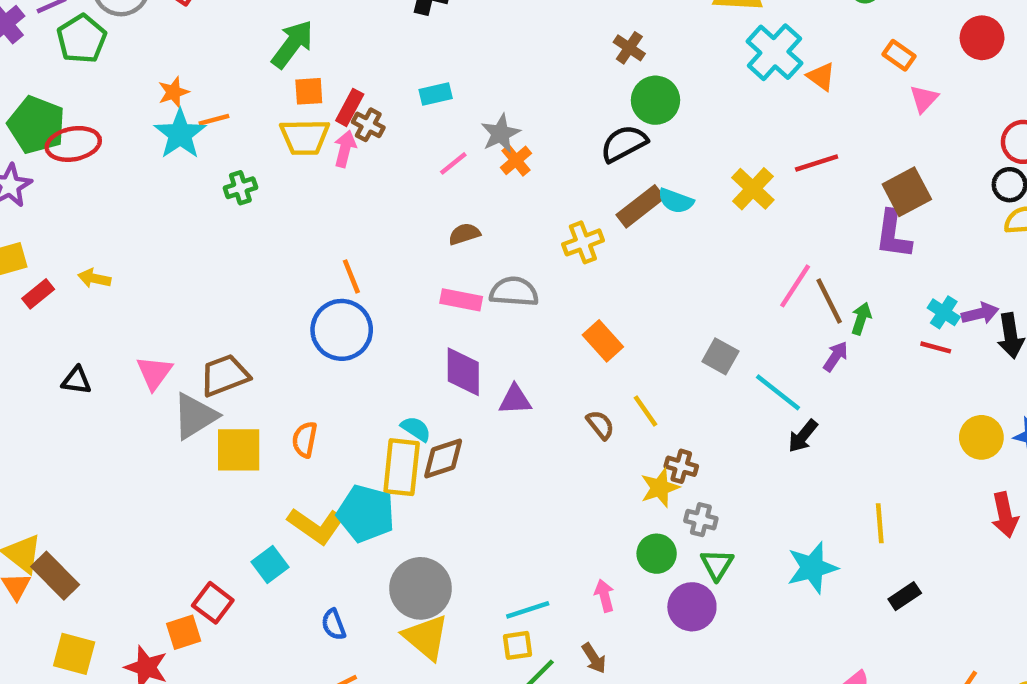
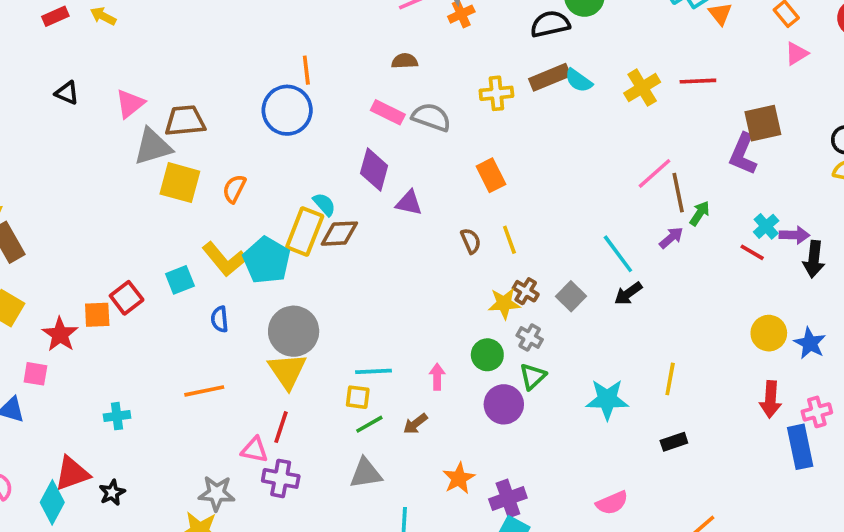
gray square: (720, 356) -> (571, 296), moved
blue semicircle: (334, 625) -> (220, 319), moved
brown arrow: (594, 658) -> (415, 424), turned 70

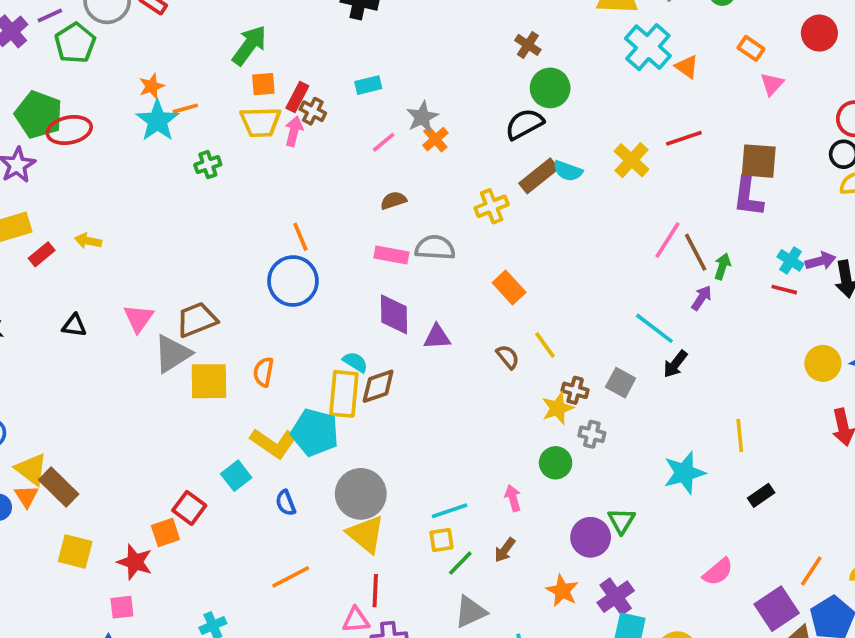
brown square: (763, 123) -> (759, 161), turned 33
green triangle: (533, 376) -> (621, 521), moved
purple circle: (504, 404) -> (591, 537), moved

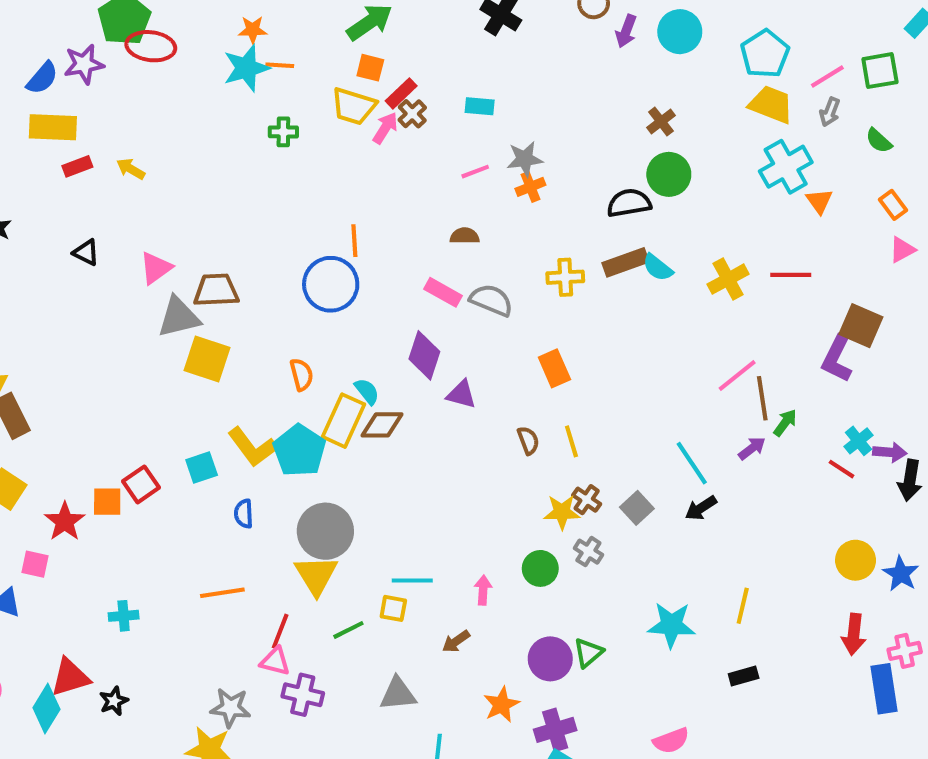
orange semicircle: (263, 372) -> (301, 374), moved, turned 136
green line: (460, 563) -> (348, 630), moved
red line: (375, 591) -> (280, 631), moved

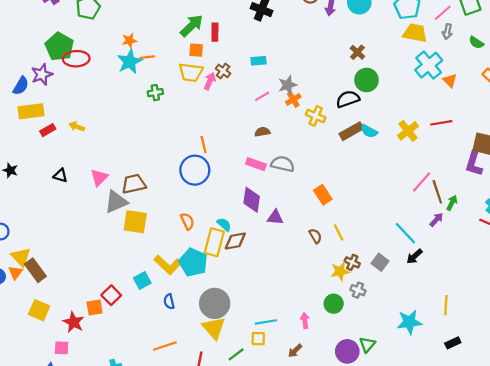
red rectangle: (401, 93) -> (215, 32), moved, turned -36
yellow cross: (565, 277) -> (316, 116), moved, turned 36

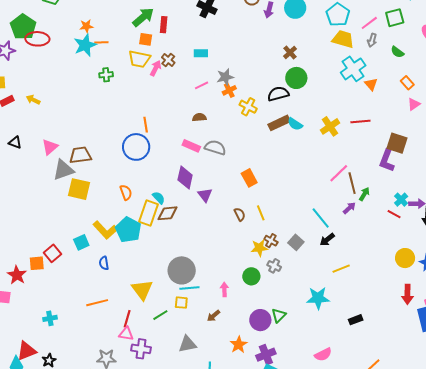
purple triangle: (275, 217) -> (205, 195), turned 42
gray circle: (215, 303) -> (182, 270), moved
yellow line: (446, 305) -> (341, 269), moved, turned 60

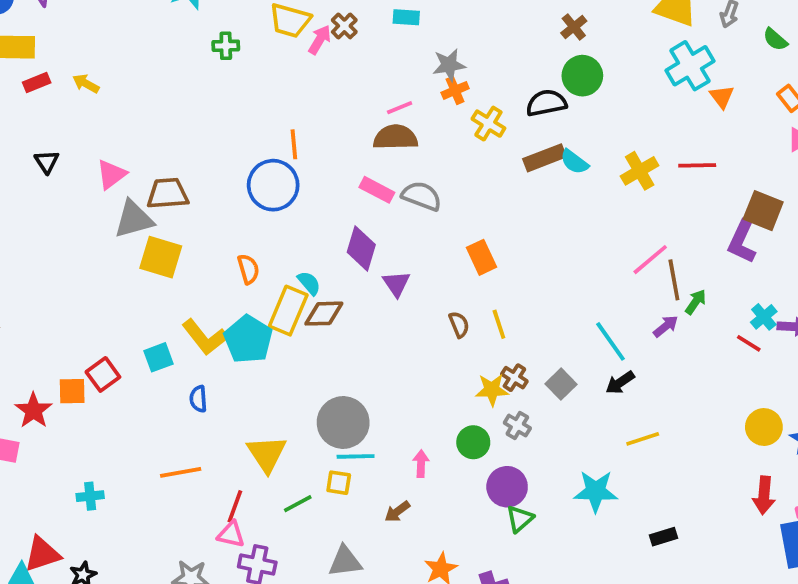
pink line: (202, 85) -> (400, 108), moved
brown semicircle: (199, 117) -> (395, 137), size x1.6
black triangle: (15, 143) -> (47, 162), turned 32
purple circle: (260, 320) -> (507, 487), moved

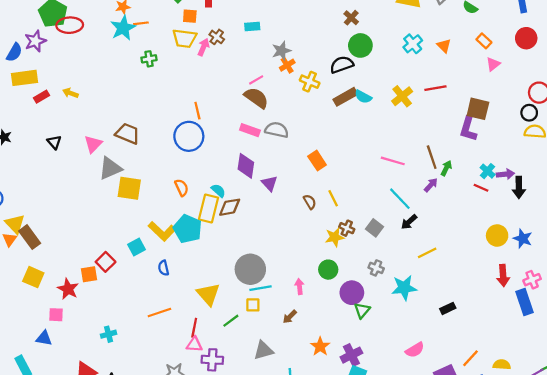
cyan cross: (690, 66) -> (413, 44), moved, size x0.7
brown semicircle: (395, 137) -> (256, 98), turned 45
brown trapezoid: (168, 193) -> (128, 134), moved, turned 35
pink line: (650, 260) -> (393, 161), moved, turned 65
gray cross: (517, 425) -> (376, 268), moved

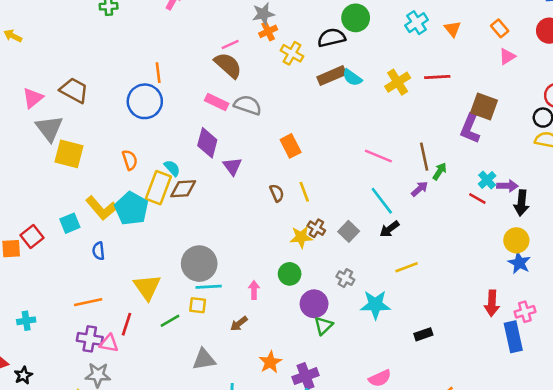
gray triangle: (110, 168) -> (49, 128), turned -50
yellow circle: (497, 236) -> (516, 240), moved
pink triangle: (194, 344) -> (109, 343), moved
purple cross: (212, 360) -> (90, 339), moved

